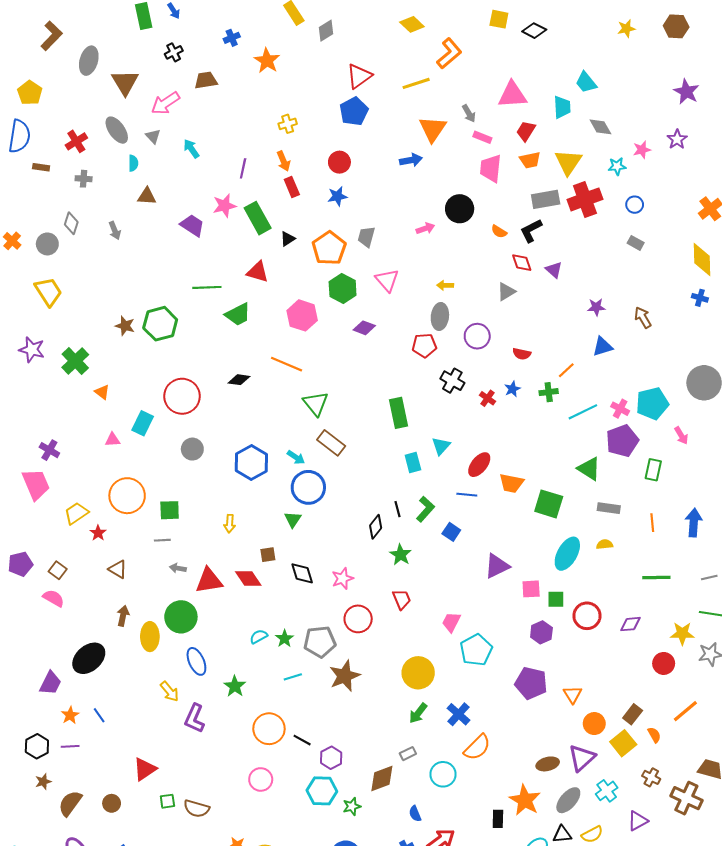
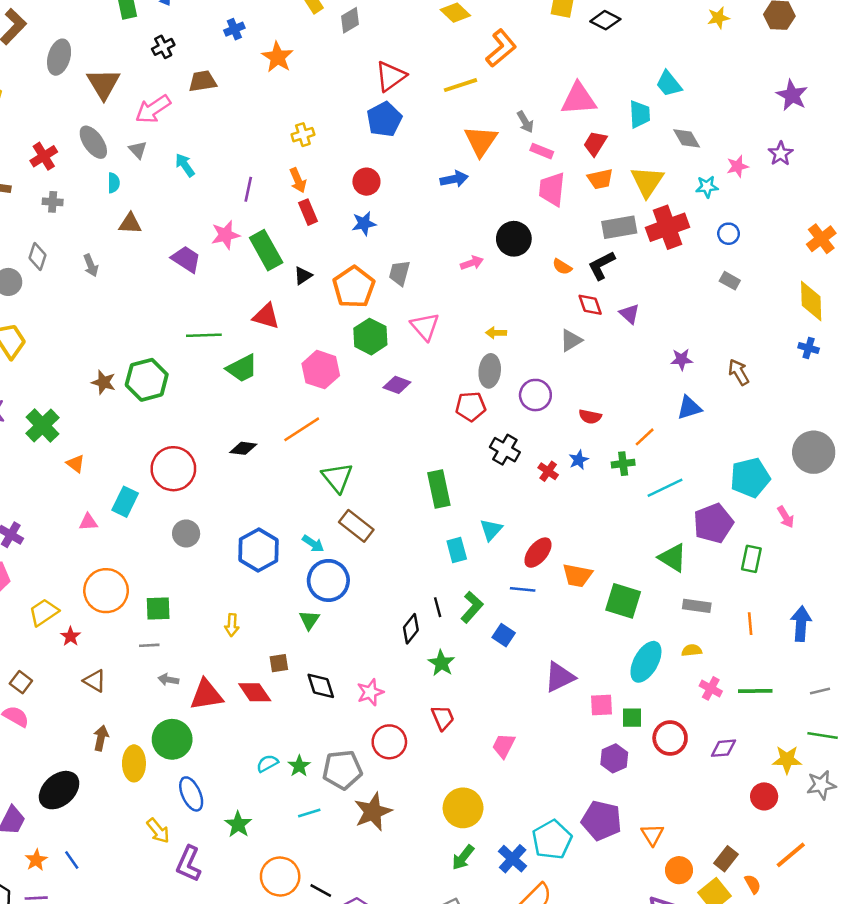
orange line: (287, 364) -> (302, 429), turned -56
pink cross: (620, 409) -> (711, 688), moved
cyan pentagon: (476, 650) -> (552, 840), moved

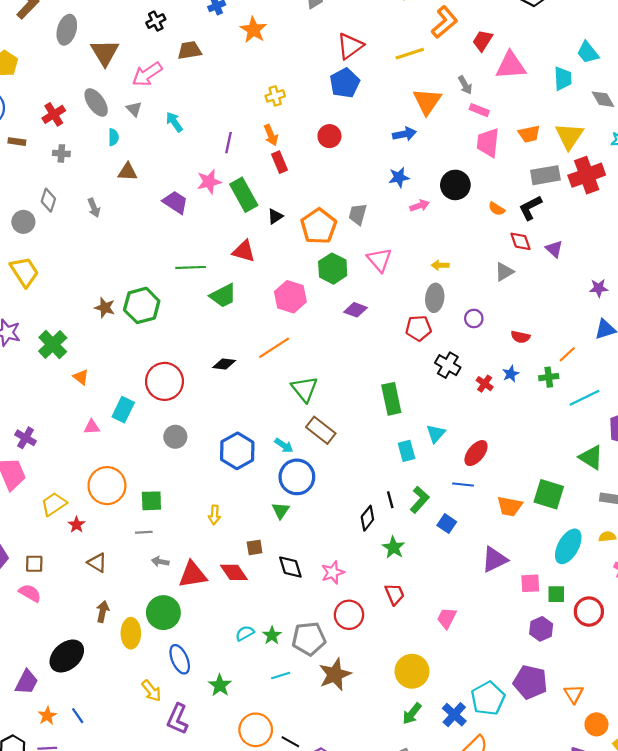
red trapezoid: (595, 143) -> (483, 41), moved
blue star: (364, 224) -> (399, 177), moved
purple circle: (535, 395) -> (474, 318), size x0.7
orange trapezoid: (577, 575) -> (510, 506), moved
brown square: (21, 682) -> (34, 564), turned -36

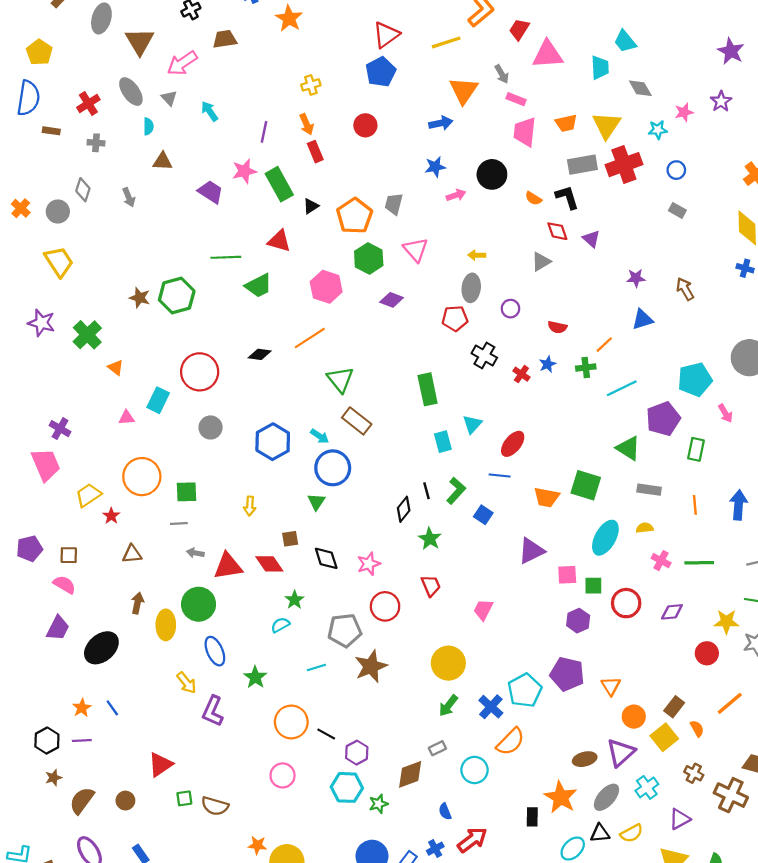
black L-shape: (530, 208) -> (567, 197), turned 100
brown triangle: (97, 563) -> (132, 554), turned -36
green star: (272, 635) -> (295, 600), moved
purple trapezoid: (27, 682) -> (58, 628), moved

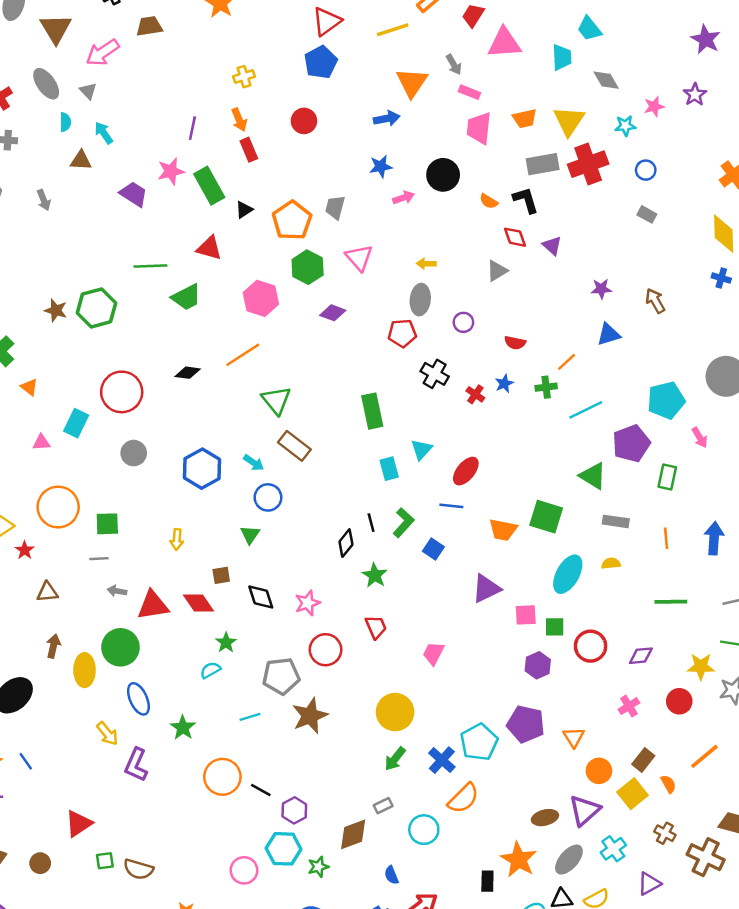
cyan arrow: (209, 111) -> (104, 133), moved
blue circle: (333, 468) -> (268, 497), size x0.7
pink cross: (661, 561) -> (629, 706), moved, turned 30
pink circle: (283, 775) -> (244, 870), moved

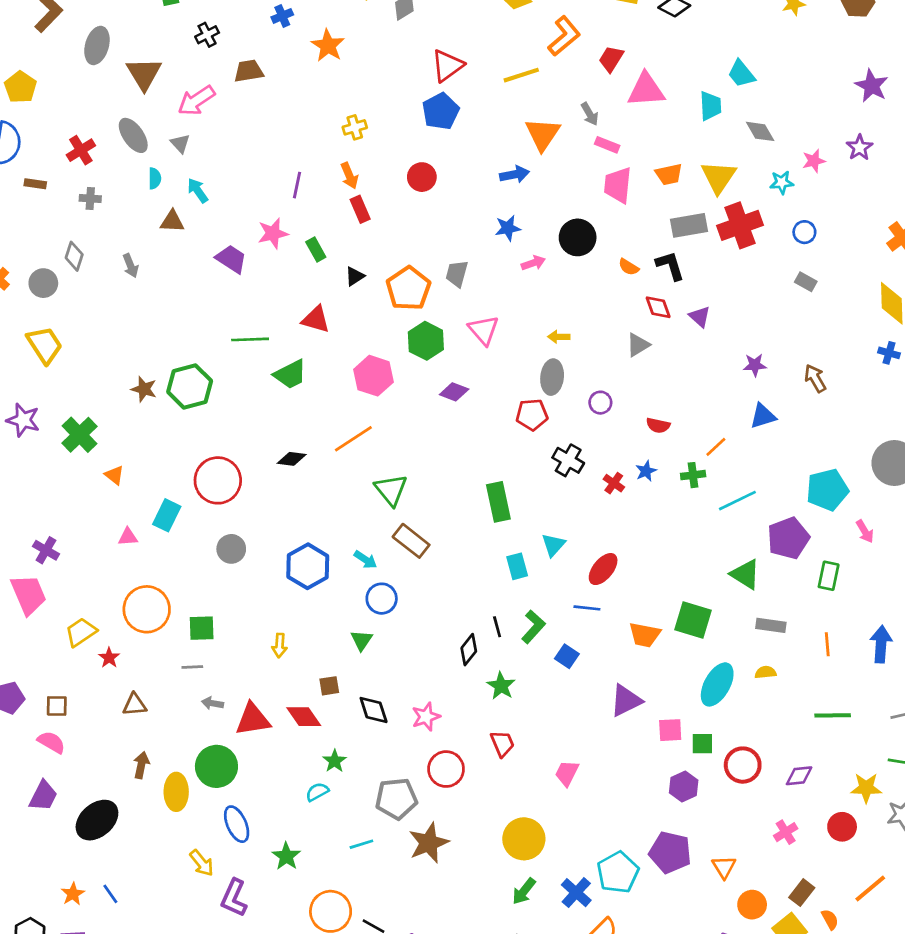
green rectangle: (209, 186) -> (316, 250), size x0.6

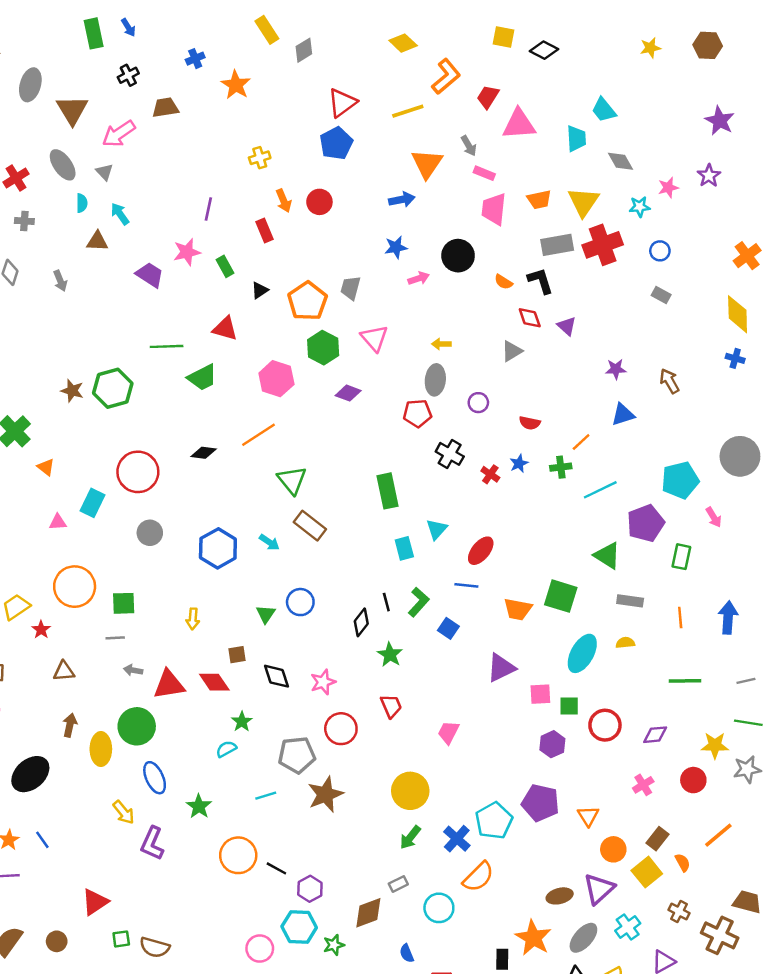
orange arrow: (349, 176) -> (284, 201), moved
blue circle: (382, 599) -> (300, 602), moved

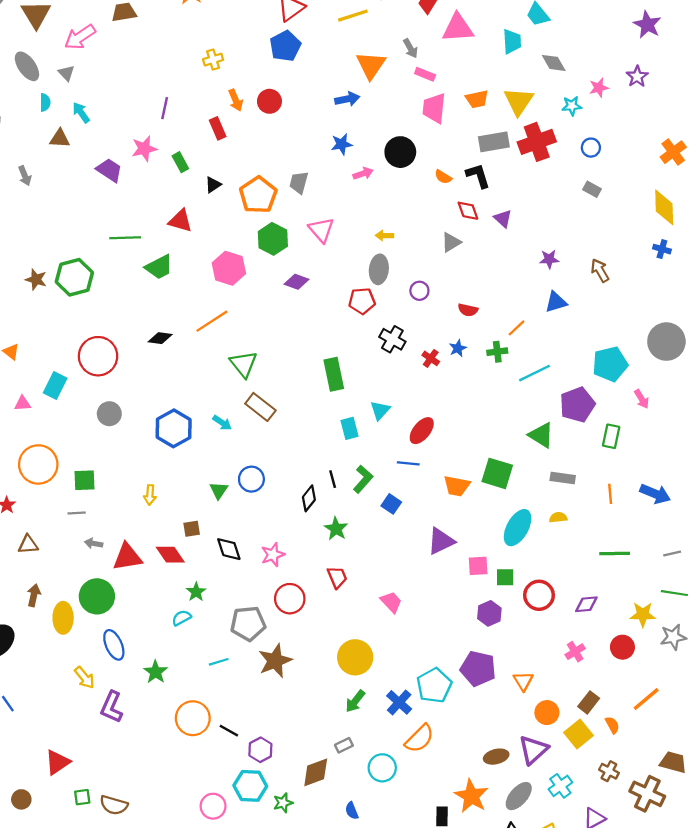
blue arrow: (728, 618) -> (655, 494), turned 108
pink trapezoid: (448, 732) -> (391, 602), turned 110

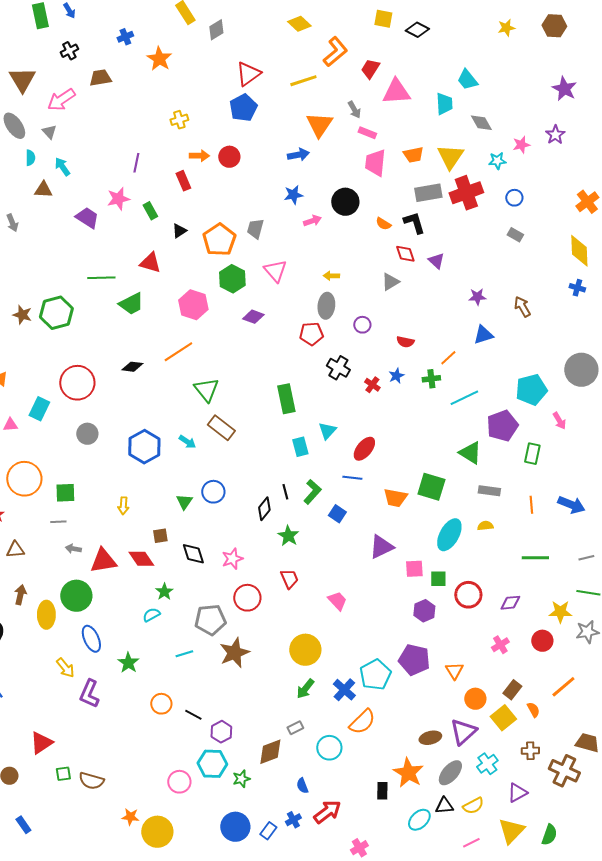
orange arrow: (236, 100) -> (199, 156), turned -66
orange circle: (193, 718) -> (161, 704), size x0.7
brown cross: (609, 771) -> (530, 751), turned -30

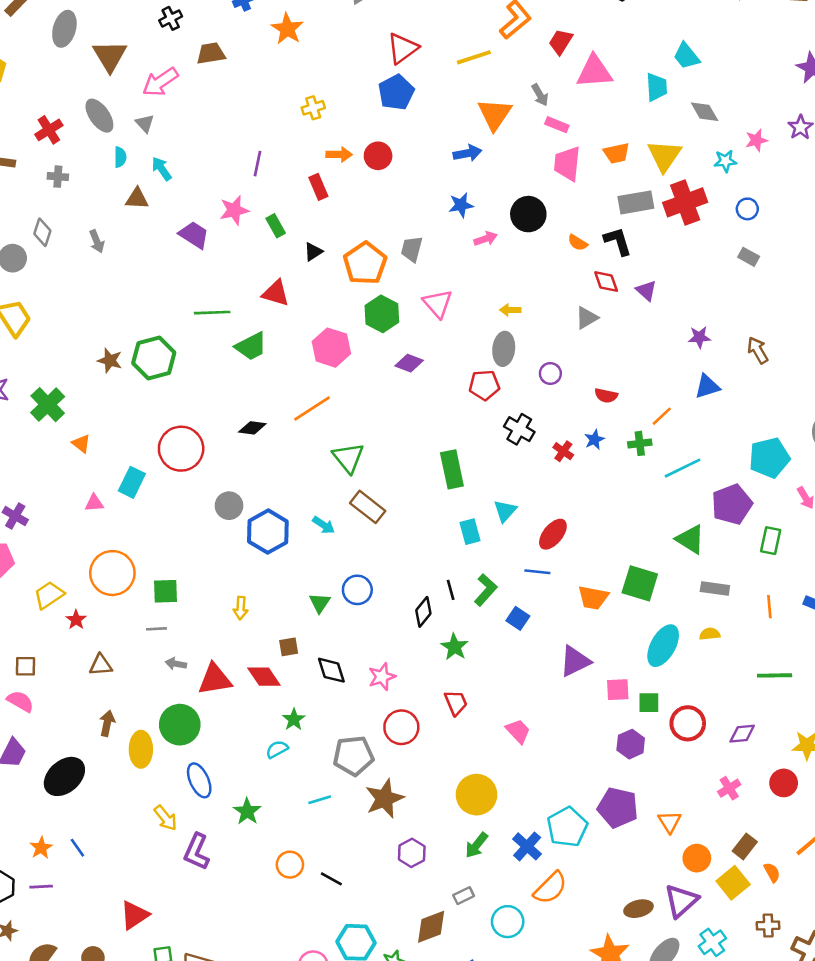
gray circle: (87, 434) -> (229, 506), moved
purple hexagon: (221, 732) -> (412, 853), moved

